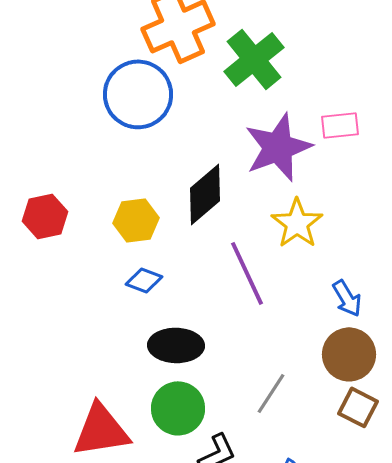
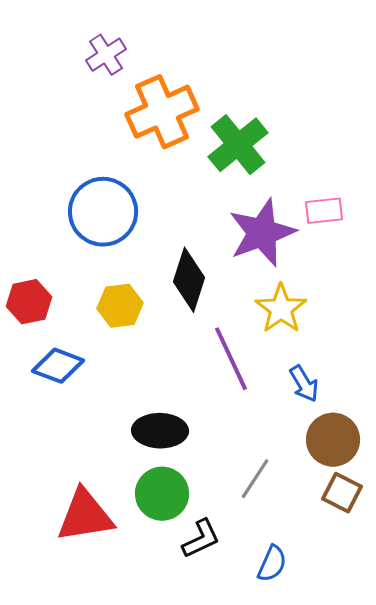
blue circle: (138, 94) -> (103, 212), moved
black diamond: (205, 194) -> (189, 280), turned -32
blue diamond: (144, 280) -> (58, 366), moved, size x1.4
blue arrow: (347, 298) -> (304, 384), moved

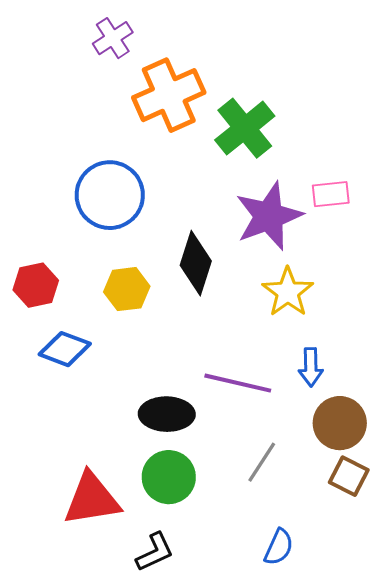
purple line: (231, 359) -> (238, 383), moved, turned -52
blue arrow: (304, 384) -> (311, 367), turned 30
black L-shape: (201, 539) -> (155, 552), moved

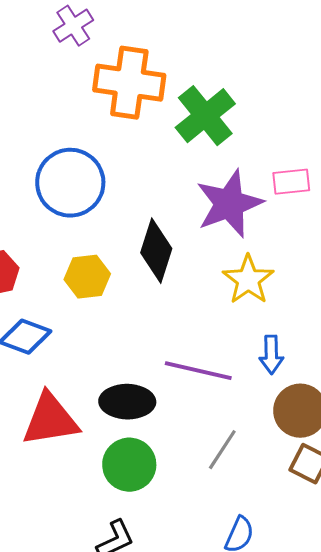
orange cross: (169, 95) -> (129, 83), turned 32
red triangle: (92, 499) -> (50, 420), moved

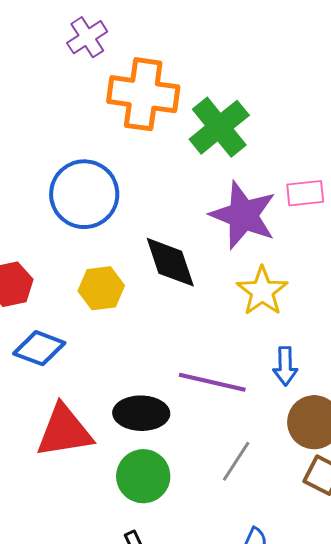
purple star: (229, 204) -> (243, 215), turned -30
black diamond: (156, 251) -> (170, 262), turned -36

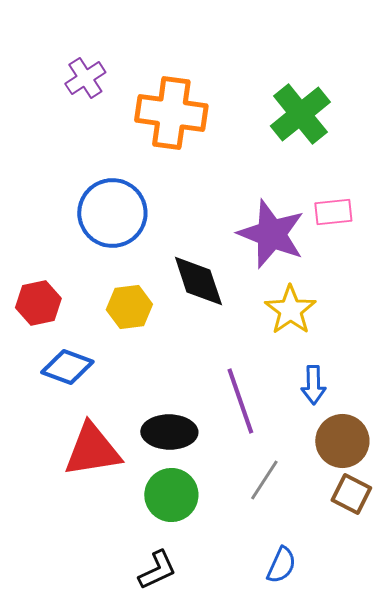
purple cross: (87, 37) -> (85, 78), moved
green cross: (219, 127) -> (300, 114), moved
purple line: (212, 382) -> (240, 401), turned 58

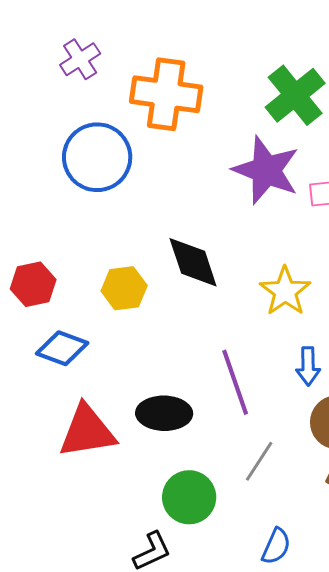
blue circle: (112, 213) -> (97, 157), moved
purple star: (271, 234) -> (266, 170), moved
green circle: (171, 495) -> (189, 497), moved

